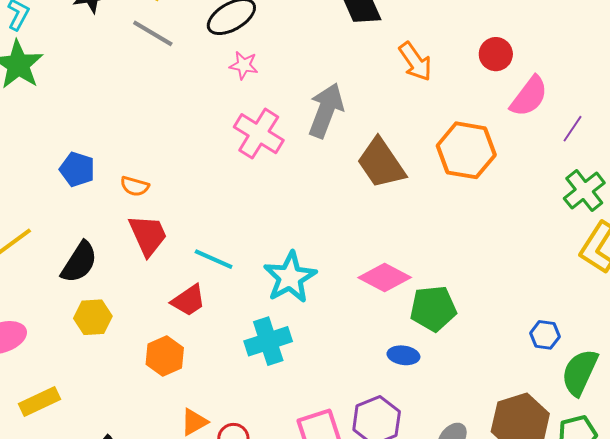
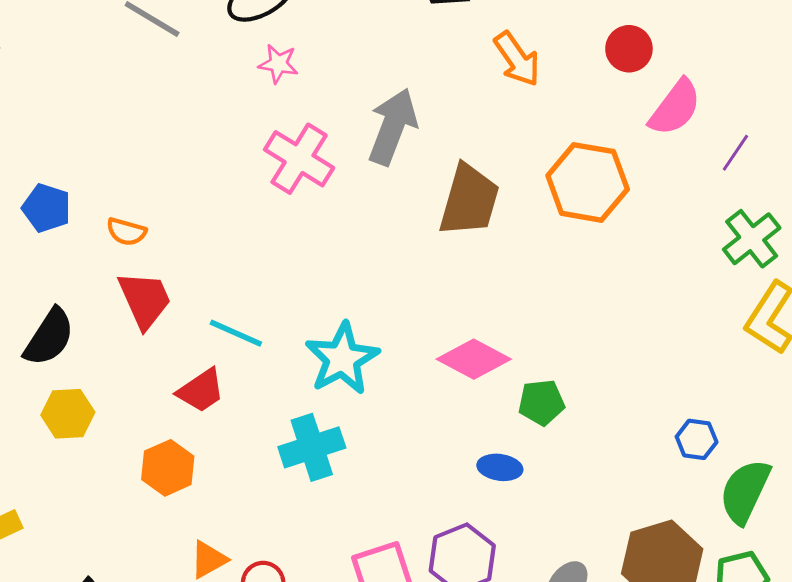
brown trapezoid: (381, 163) -> (469, 200), turned -130
green pentagon: (433, 308) -> (541, 402), size x0.7

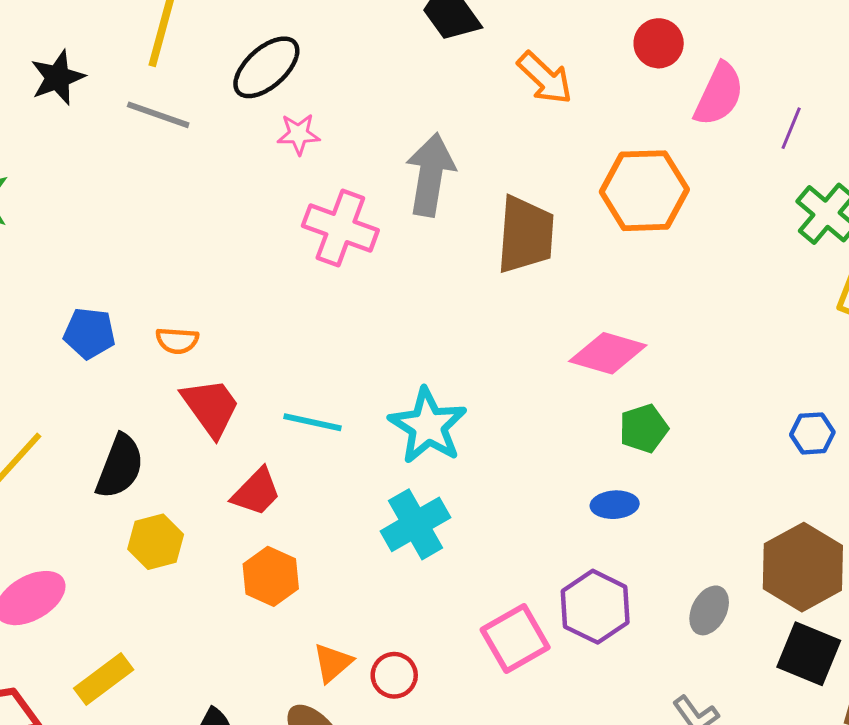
pink diamond: (474, 359) -> (608, 353), moved
red trapezoid: (201, 391) -> (256, 492), moved

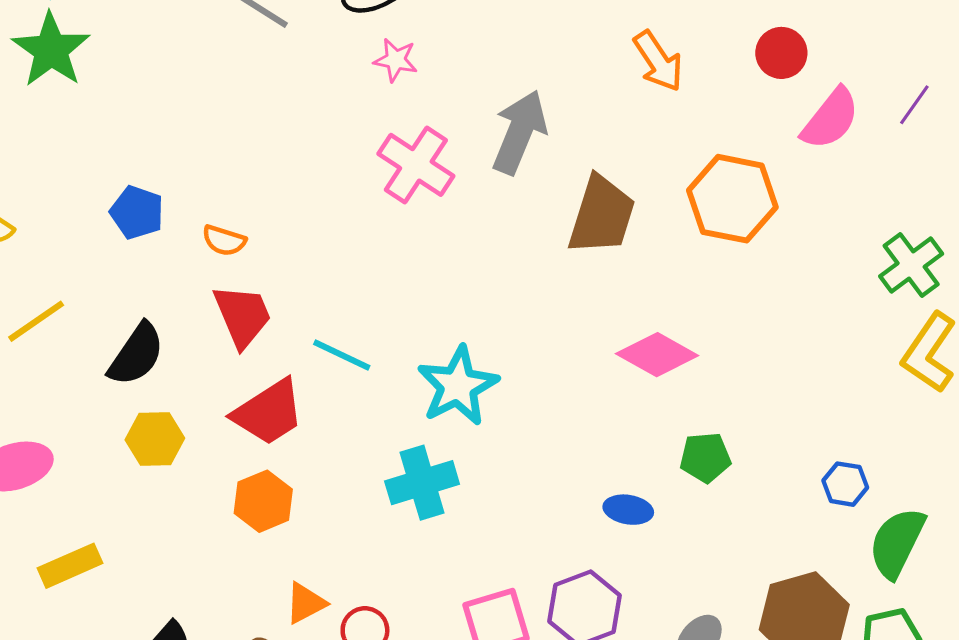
purple line: (791, 128) -> (914, 105), moved
green pentagon: (644, 428) -> (705, 458), moved
red trapezoid: (256, 492) -> (269, 412), size x1.4

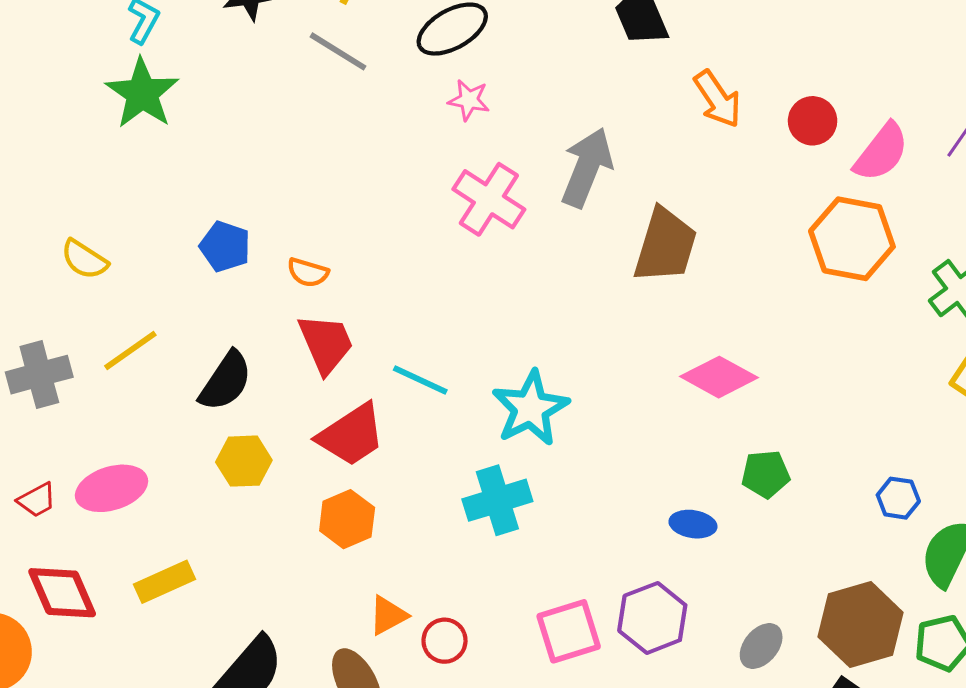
red circle: (781, 53) -> (813, 121), moved
orange hexagon: (732, 199) -> (852, 239), moved

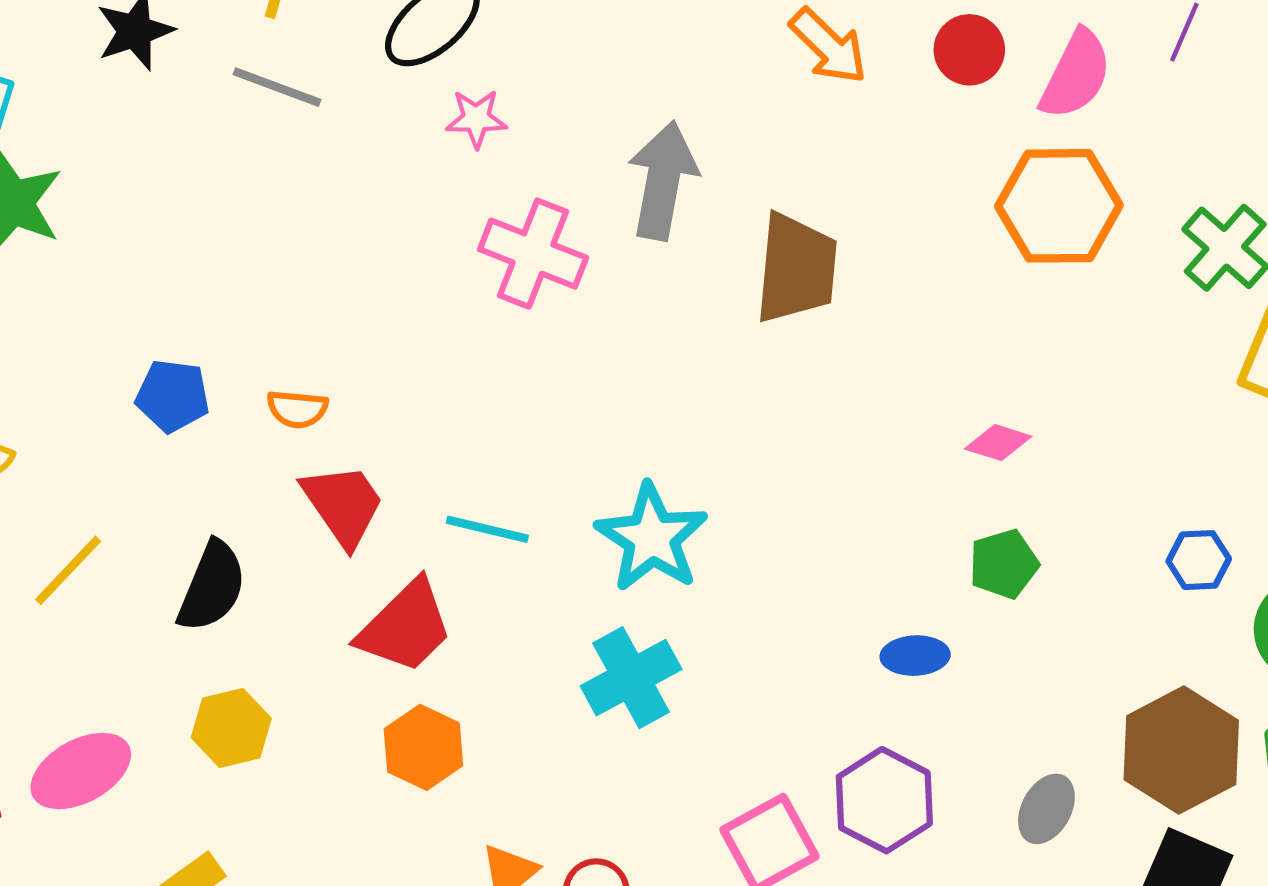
pink diamond: (719, 377) -> (998, 443), moved, size x0.6
yellow hexagon: (244, 461) -> (231, 728), moved

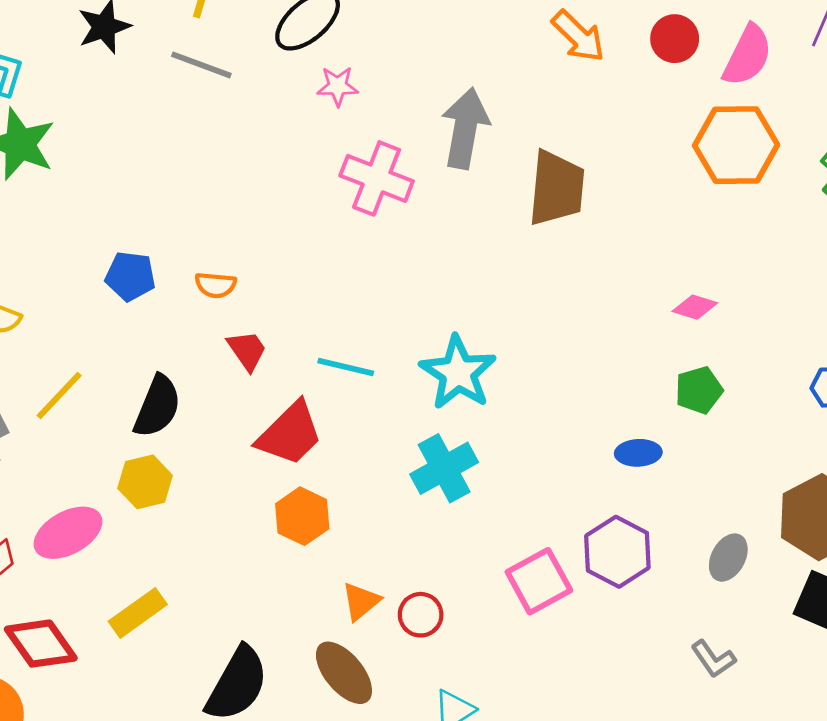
red trapezoid: (343, 505) -> (247, 350), size x0.7
yellow hexagon: (231, 728) -> (145, 482), moved

